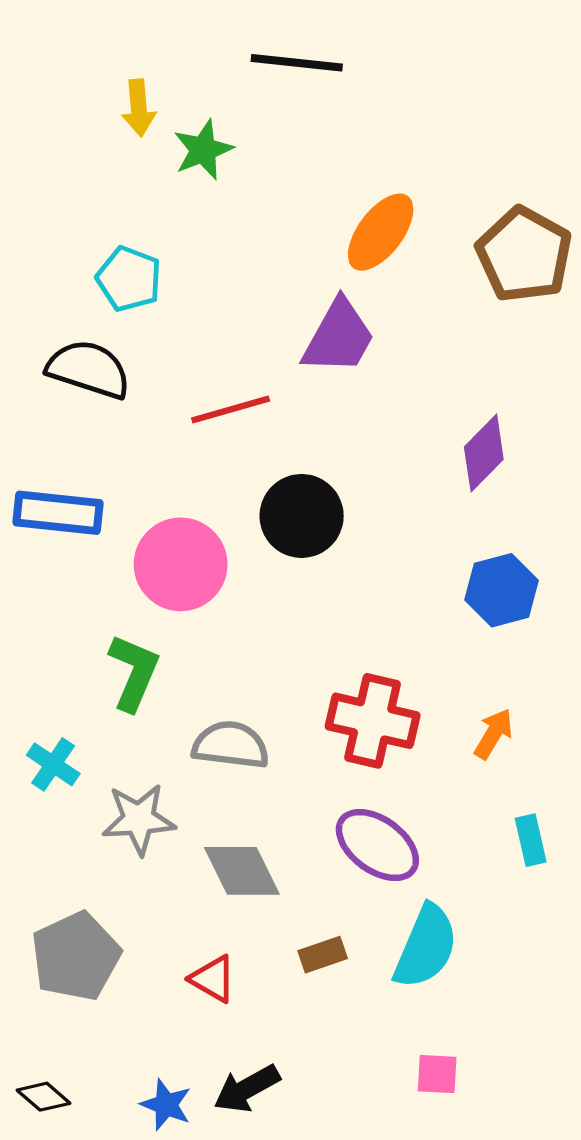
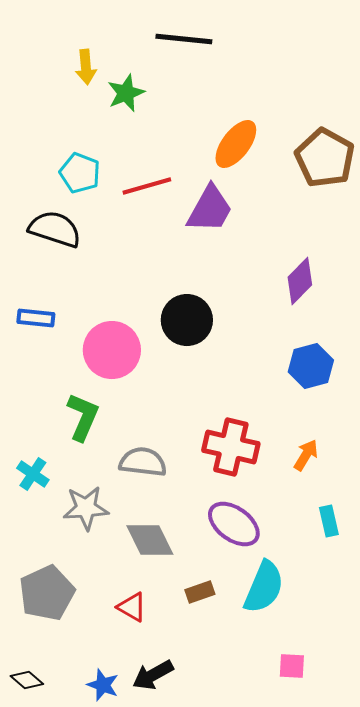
red line: (231, 410) -> (147, 186), moved
blue rectangle: (58, 513) -> (36, 318), size x0.7
pink square: (437, 1074) -> (292, 666), moved

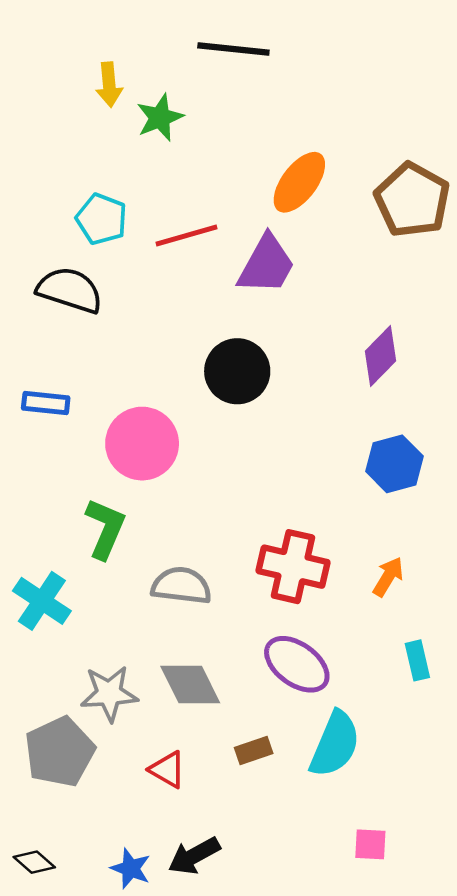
black circle: (187, 320) -> (237, 371), moved
cyan cross: (33, 474) -> (42, 601), size x1.4
gray star: (86, 508) -> (109, 693), moved

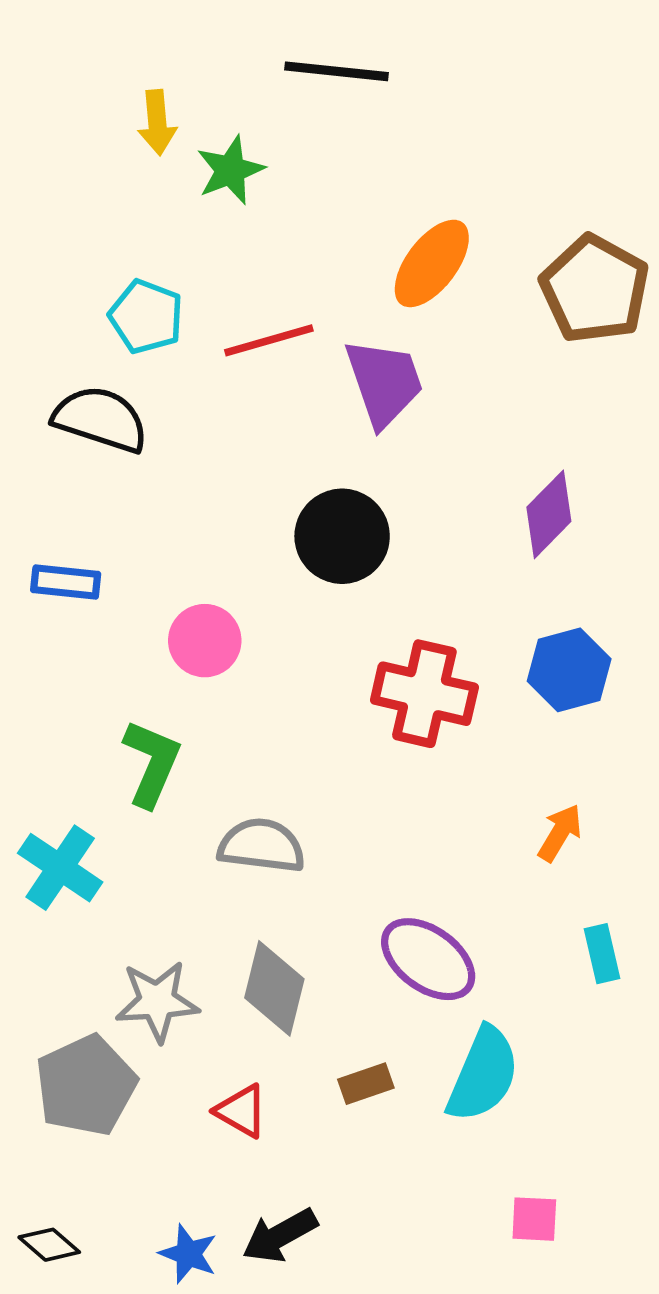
purple trapezoid: (266, 265) -> (384, 382), turned -48
pink circle: (142, 444) -> (205, 641), size x0.7
red cross: (293, 567) -> (424, 694), moved
gray diamond: (190, 685) -> (274, 988), turned 40

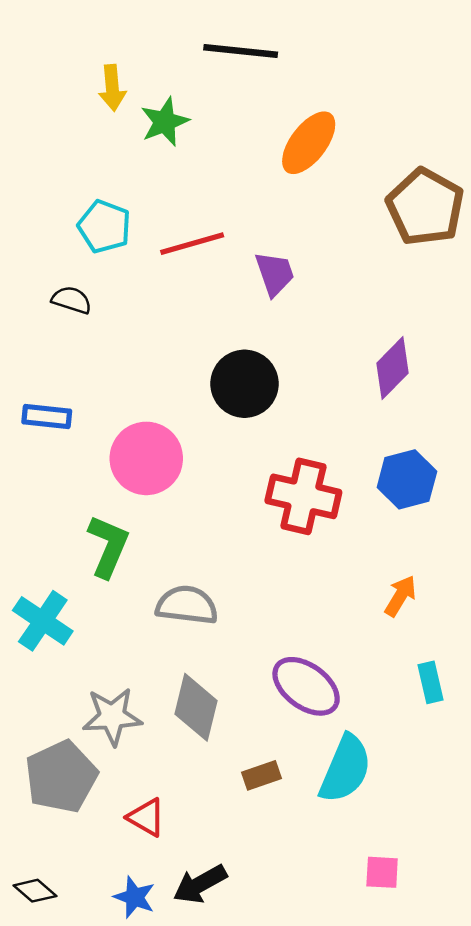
orange ellipse: (432, 263) -> (309, 143), moved
purple trapezoid: (384, 382) -> (275, 274), size x0.7
black semicircle: (100, 419) -> (72, 300), size x0.6
pink circle: (205, 641) -> (146, 458), size x1.4
red triangle: (241, 1111) -> (146, 817), moved

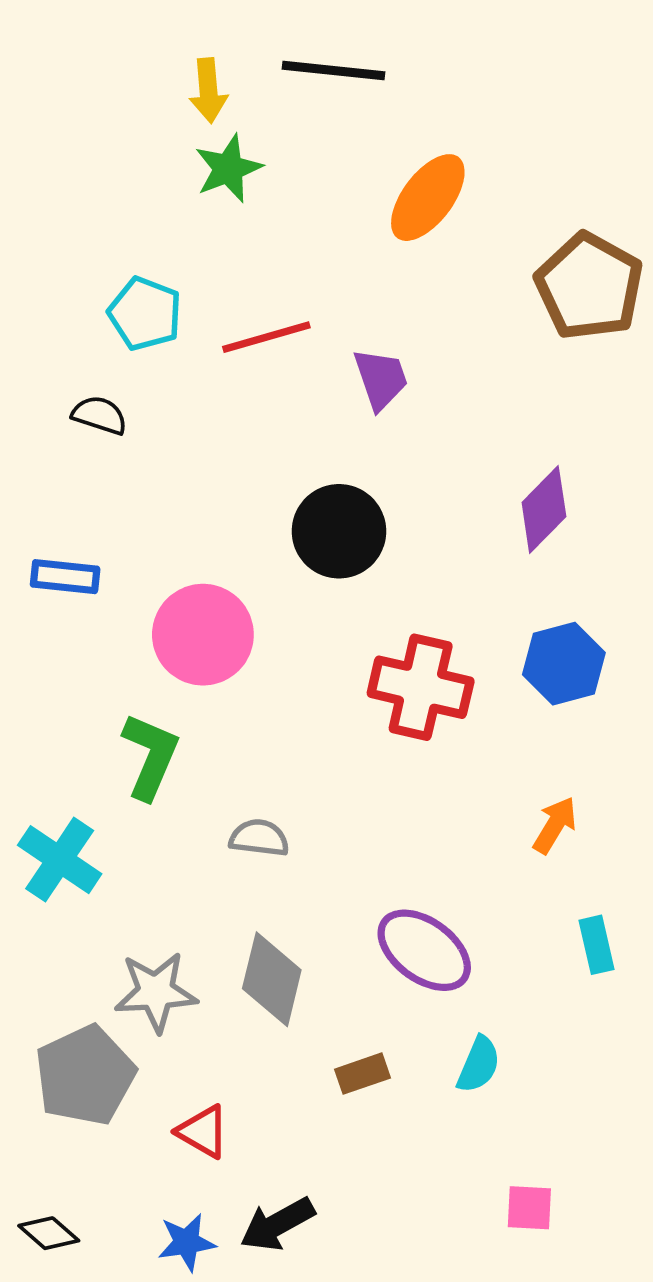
yellow arrow: (112, 88) -> (208, 91), moved
gray semicircle: (187, 605) -> (259, 838), size x0.7
cyan semicircle: (345, 769) -> (479, 1065), size x0.6
blue star: (134, 897) -> (187, 1242), turned -30

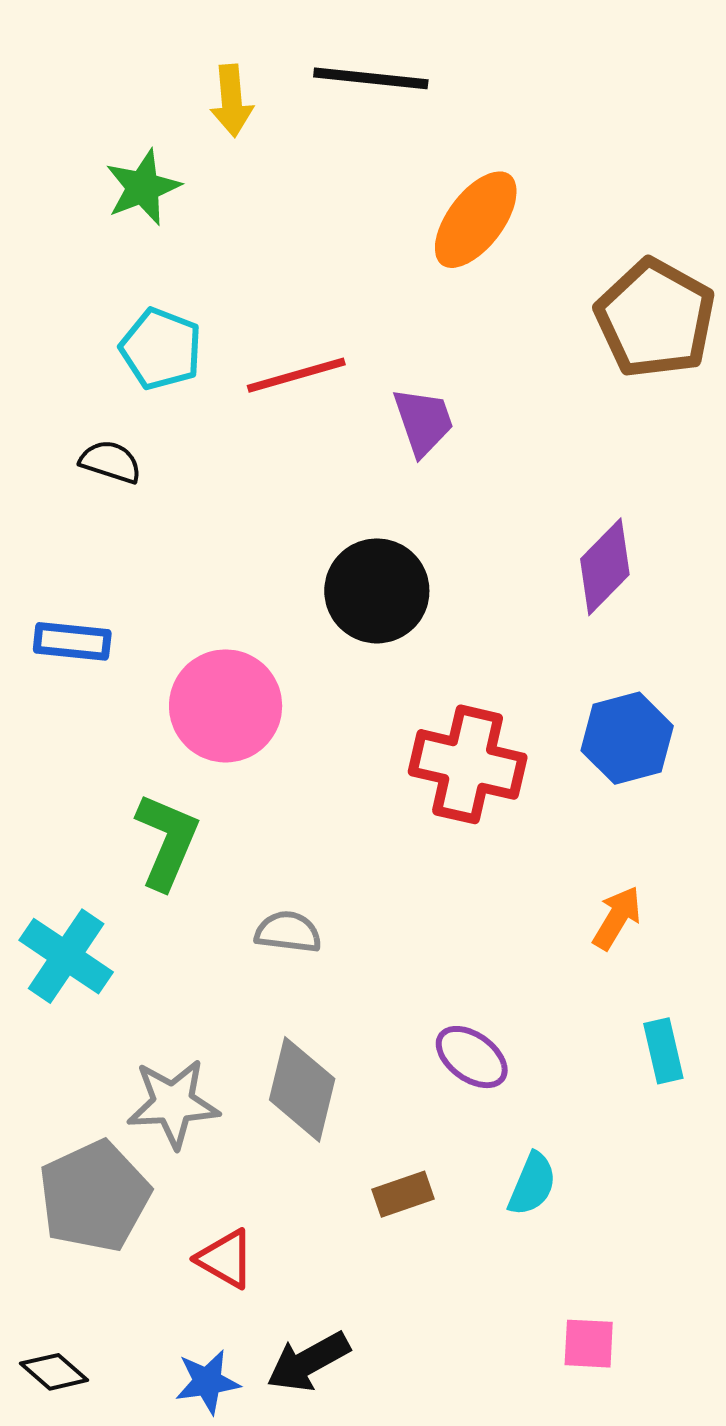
green star: (228, 169) -> (143, 187), moved
purple ellipse: (424, 950) -> (472, 1057), size x0.7

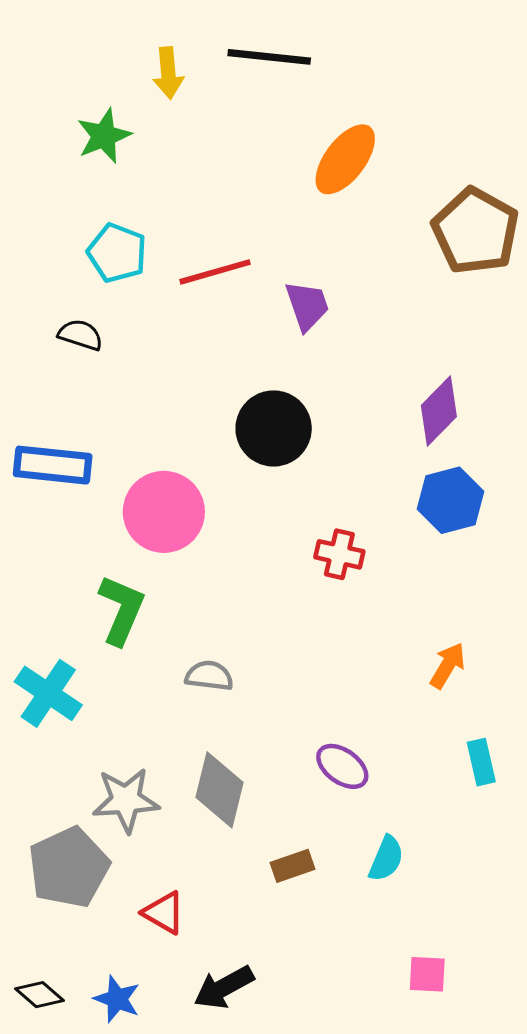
blue rectangle: (72, 641) -> (53, 465), size x1.4
blue hexagon: (627, 738) -> (451, 500), moved
red cross: (468, 764) -> (339, 554), size x0.6
blue star: (207, 1382) -> (117, 999), moved, turned 30

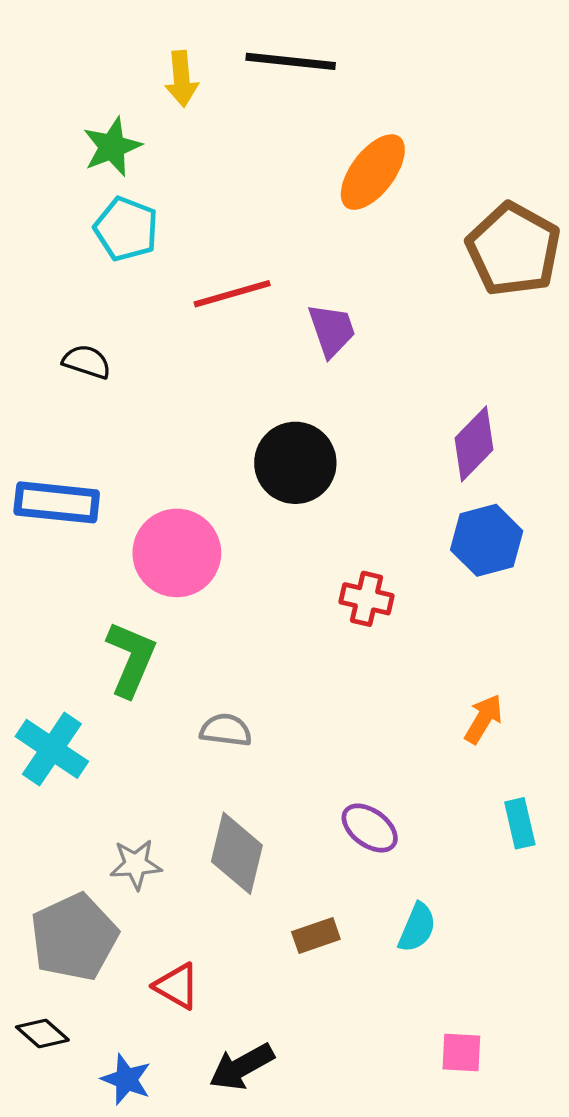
cyan pentagon: (117, 253) -> (126, 229), moved
gray star: (126, 800) -> (136, 864), size x0.7
black diamond: (39, 995) -> (42, 1034), moved

